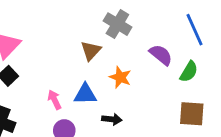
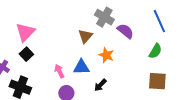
purple semicircle: (161, 55) -> (125, 31), moved
black arrow: (112, 119) -> (100, 85), turned 128

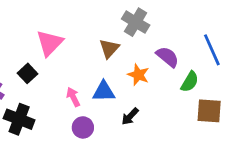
blue line: (159, 21) -> (212, 50), moved
purple semicircle: (125, 31) -> (167, 57), moved
pink triangle: (25, 32) -> (50, 43), moved
green semicircle: (155, 51) -> (190, 82), moved

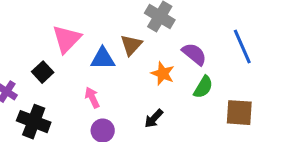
green semicircle: (190, 82) -> (203, 87), moved
blue triangle: (104, 91) -> (103, 59), moved

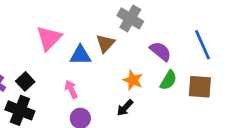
black square: (43, 72) -> (25, 81), moved
orange star: (163, 74) -> (133, 80), moved
brown square: (239, 113) -> (200, 87), moved

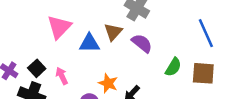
purple semicircle: (160, 51) -> (142, 43), moved
orange star: (133, 80) -> (108, 83), moved
pink arrow: (71, 89) -> (62, 76), moved

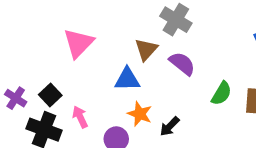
blue triangle: (89, 43) -> (127, 79), moved
pink arrow: (62, 76) -> (80, 117), moved

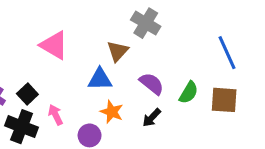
pink triangle: (79, 43) -> (54, 45), turned -44
purple semicircle: (182, 64) -> (152, 84), moved
black arrow: (170, 126) -> (152, 118), moved

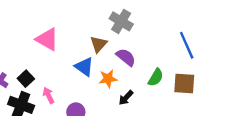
blue triangle: (100, 79) -> (84, 67), turned 36
purple semicircle: (152, 84) -> (126, 57), moved
orange star: (112, 112) -> (108, 79), moved, turned -30

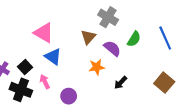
blue triangle: (84, 67) -> (53, 57), moved
green semicircle: (156, 77) -> (134, 39), moved
brown square: (184, 83) -> (164, 83), moved, turned 36
black arrow: (126, 98) -> (121, 83), moved

